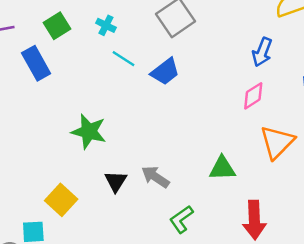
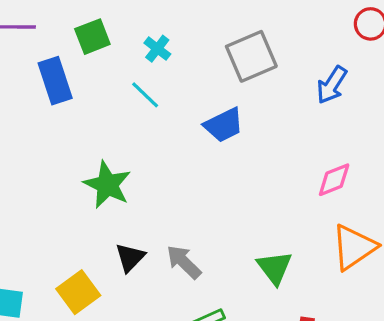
blue arrow: (262, 52) -> (332, 85), moved
cyan line: (123, 59) -> (145, 95), moved
green triangle: (222, 168) -> (274, 268), turned 44
yellow square: (61, 200) -> (78, 292), moved

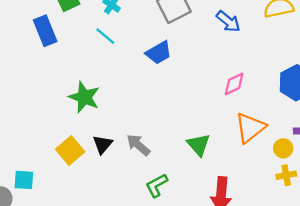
blue arrow: (332, 85) -> (228, 21), turned -80
yellow square: (78, 292) -> (70, 151), moved

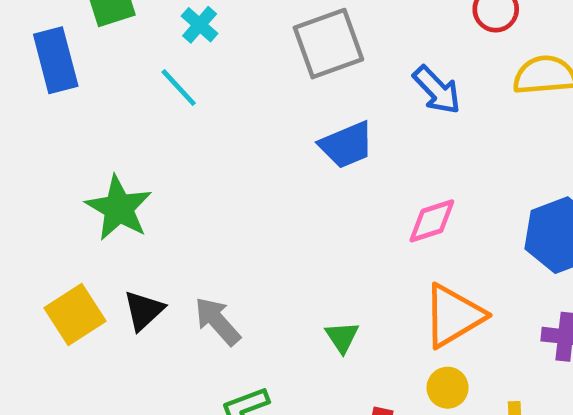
blue trapezoid: (159, 53) -> (347, 145), moved
green triangle: (198, 145) -> (342, 337), size x0.7
yellow circle: (283, 148) -> (448, 388), moved

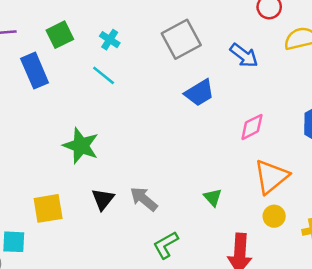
yellow square: (75, 315) -> (48, 208), moved, turned 32

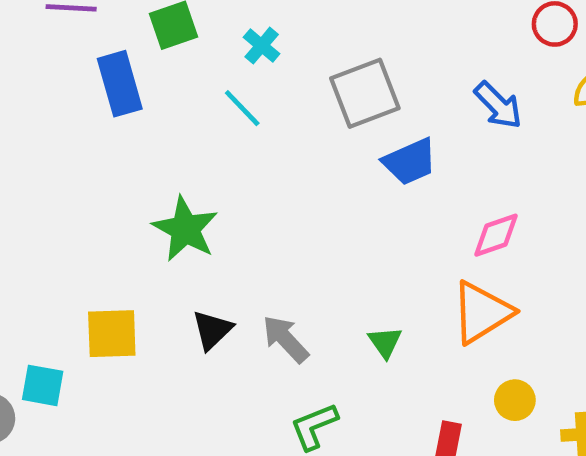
gray square: (181, 39) -> (365, 93), moved
orange triangle: (271, 177) -> (482, 312), moved
green triangle: (213, 197) -> (385, 342), moved

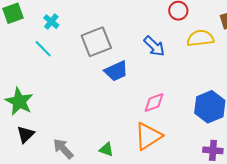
black triangle: (212, 330) -> (26, 134), moved
green triangle: (385, 342) -> (106, 149), turned -35

